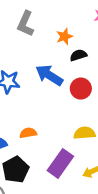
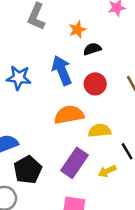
blue arrow: (49, 75) -> (62, 70), turned 36
orange semicircle: (28, 133) -> (69, 115), moved, size x1.6

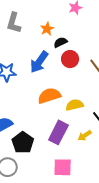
blue arrow: (62, 70) -> (39, 62), turned -115
red circle: (95, 84) -> (70, 59), moved

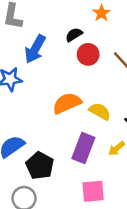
orange star: (47, 29) -> (101, 13), moved
blue arrow: (39, 62) -> (35, 49), moved
yellow semicircle: (75, 105) -> (100, 111), turned 48

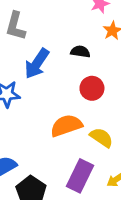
black semicircle: (74, 35) -> (80, 52), turned 36
red circle: (88, 54) -> (92, 88), moved

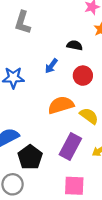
blue arrow: (37, 64) -> (51, 66), moved, size x0.6

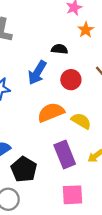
blue arrow: (51, 66) -> (37, 73), size x1.5
purple rectangle: (70, 146) -> (65, 154), turned -45

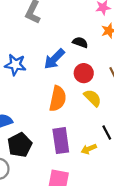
orange semicircle: (51, 112) -> (58, 99), turned 110
yellow semicircle: (81, 121) -> (93, 98), moved

